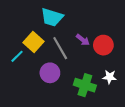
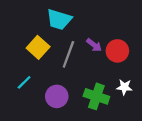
gray line: (60, 48) -> (68, 54), turned 50
cyan line: (17, 56) -> (24, 82), moved
purple circle: (50, 73) -> (57, 96), moved

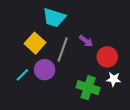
red circle: (117, 51) -> (107, 57), moved
purple circle: (57, 96) -> (45, 70), moved

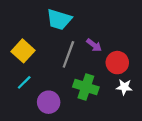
yellow square: (35, 43) -> (23, 51), moved
purple circle: (45, 70) -> (49, 102), moved
green cross: (88, 88) -> (86, 87), moved

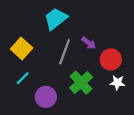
cyan trapezoid: (59, 20) -> (56, 19), turned 125
green cross: (86, 87) -> (81, 83), turned 30

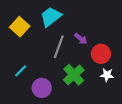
yellow square: (22, 48) -> (20, 27), moved

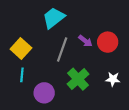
yellow square: (20, 27) -> (21, 48), moved
red circle: (101, 54) -> (108, 42), moved
cyan line: (21, 71) -> (22, 75), turned -40

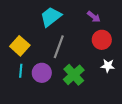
purple arrow: (85, 41) -> (94, 17), moved
white star: (113, 79) -> (108, 66), moved
purple circle: (44, 93) -> (42, 73), moved

